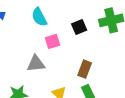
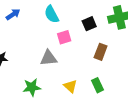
brown rectangle: (85, 69) -> (101, 52), moved

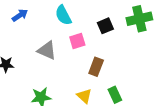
brown rectangle: (101, 52) -> (96, 67), moved
gray triangle: (48, 58) -> (47, 50), moved, turned 30

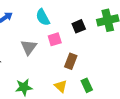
gray triangle: (47, 50) -> (29, 47), turned 42

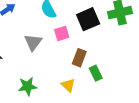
black square: (79, 26) -> (88, 19), size x1.5
green rectangle: (87, 85) -> (96, 73), moved

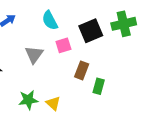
green rectangle: (96, 73) -> (99, 86), turned 40
yellow triangle: (68, 85) -> (53, 103), moved

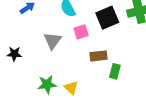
brown rectangle: (82, 70) -> (99, 56), turned 63

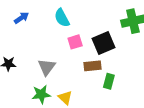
black square: (107, 18) -> (103, 43), moved
gray triangle: (53, 41) -> (47, 67), moved

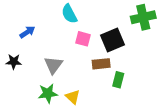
blue arrow: (21, 18) -> (27, 32), moved
pink square: (75, 42) -> (83, 39), turned 32

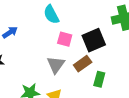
brown rectangle: (101, 64) -> (83, 64), turned -30
gray triangle: (53, 65) -> (56, 65), moved

